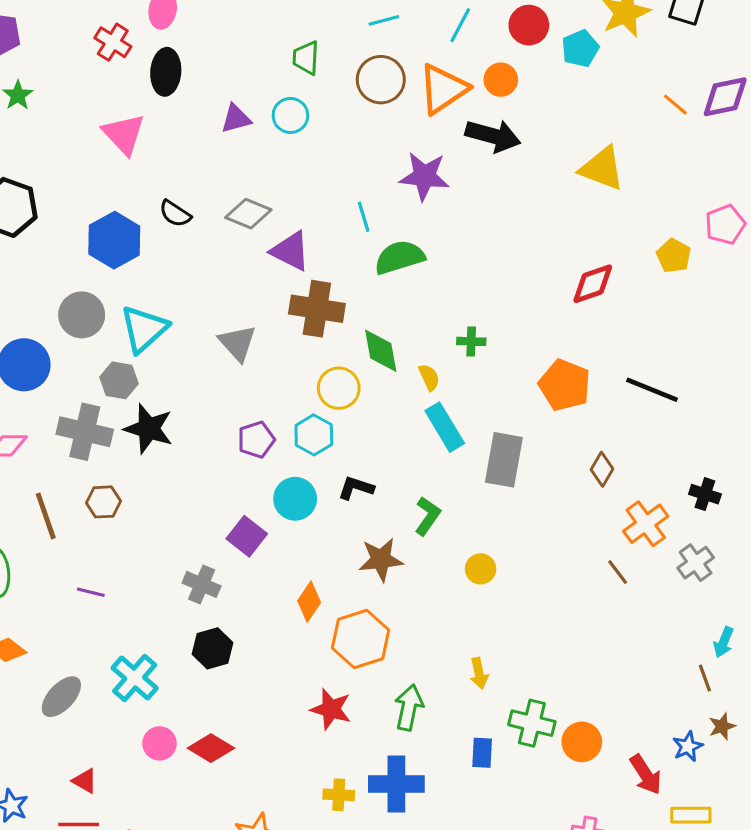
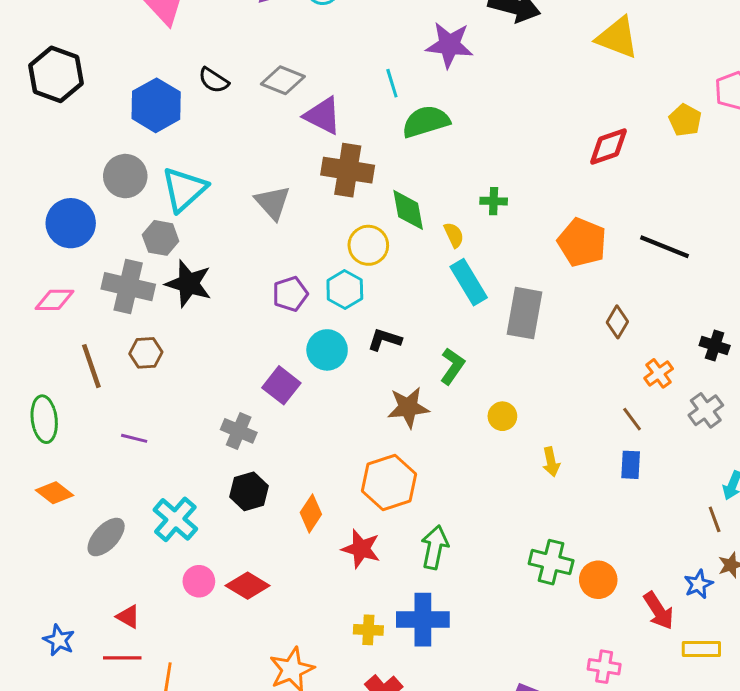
orange cross: (646, 524) -> (659, 373), size x0.7
orange diamond: (309, 602) -> (311, 513), moved
yellow arrow: (479, 673) -> (551, 462), moved
blue rectangle: (482, 753) -> (631, 465), moved

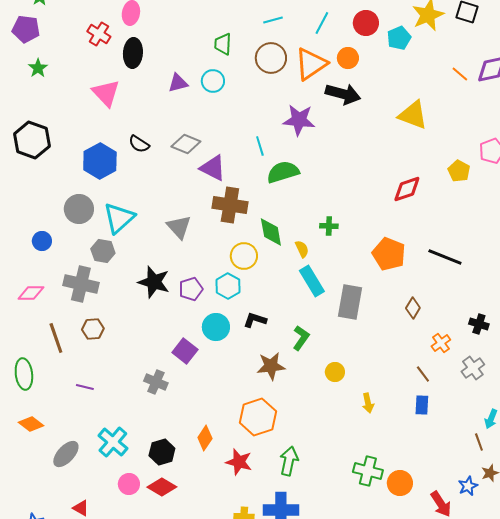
blue circle: (71, 223) -> (42, 241), size x0.6
black star: (189, 284) -> (154, 282), moved
black hexagon: (249, 491) -> (162, 452), moved

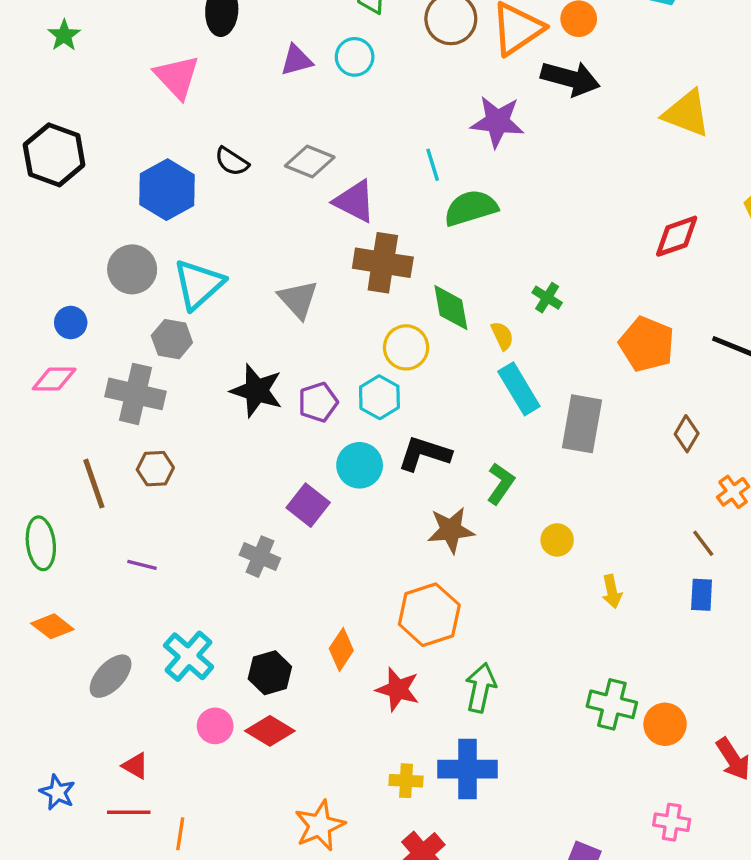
green cross: (329, 226) -> (547, 298), turned 30
pink diamond: (31, 293) -> (54, 379), moved
black L-shape: (255, 320) -> (424, 454), size x1.4

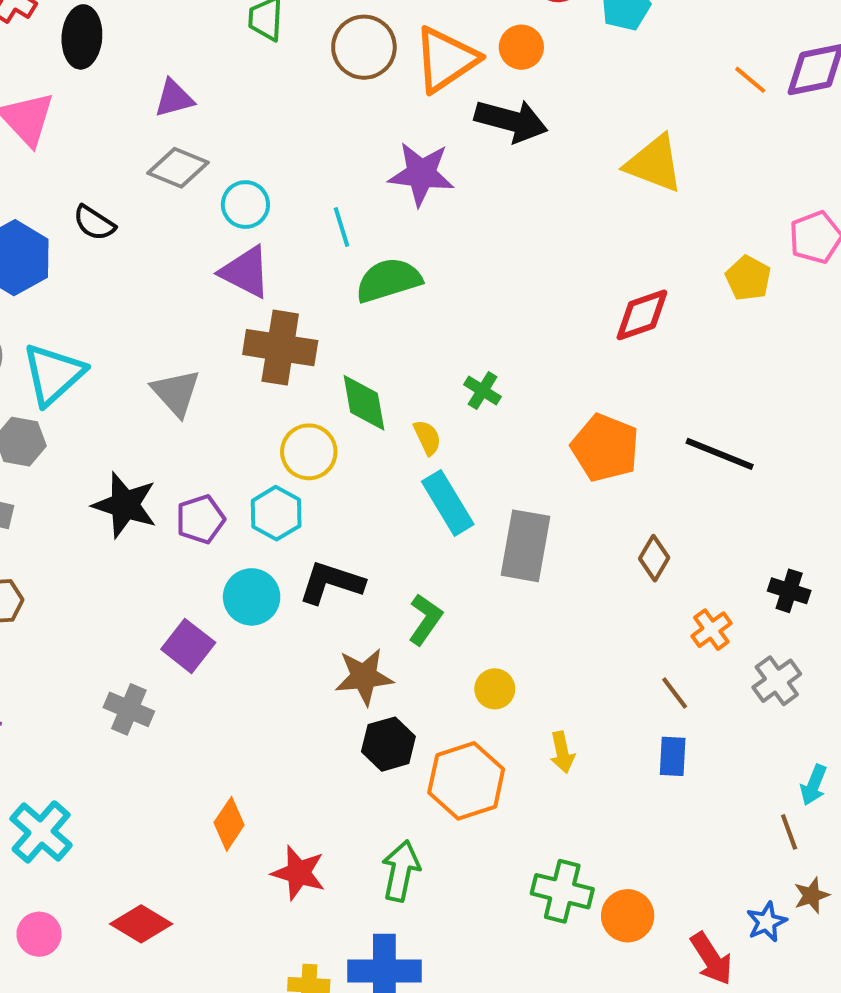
cyan circle: (355, 57) -> (245, 205), moved
gray diamond: (310, 161) -> (178, 168), moved
orange hexagon: (429, 615) -> (466, 781), moved
black hexagon: (270, 673) -> (388, 744), moved
pink circle: (215, 726) -> (39, 934), moved

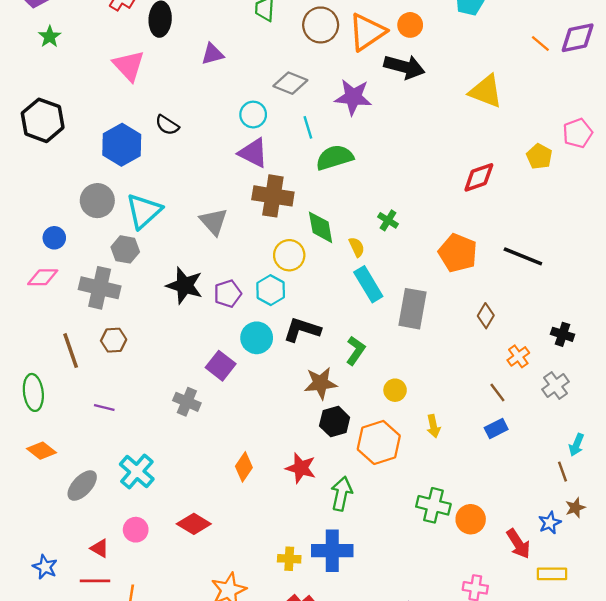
gray diamond: (178, 168) -> (290, 83), moved
blue rectangle: (673, 756) -> (496, 429), turned 60
red star: (299, 873) -> (301, 468), moved

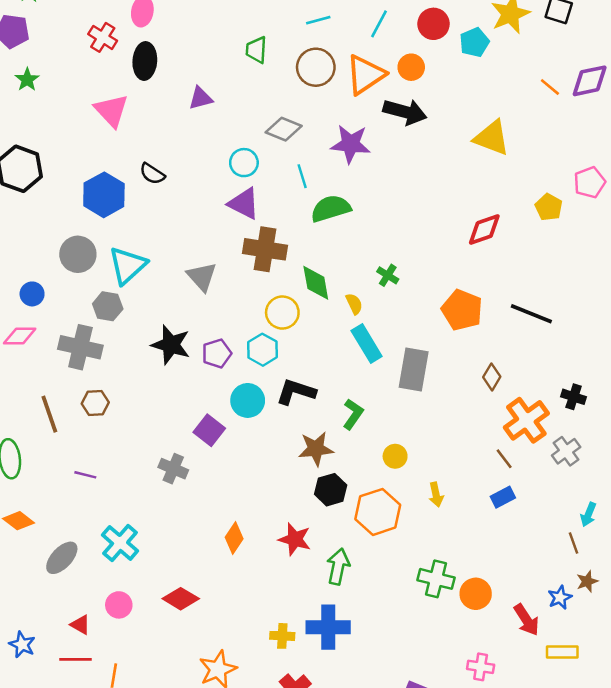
orange cross: (518, 356) -> (526, 420), size x1.8

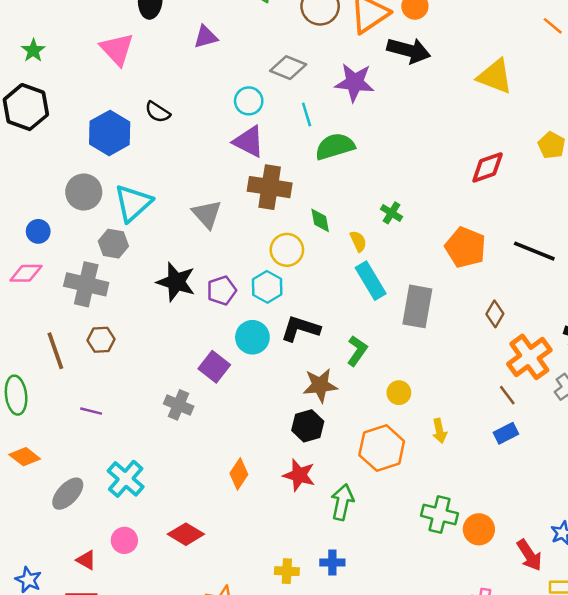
green star: (27, 80) -> (33, 50), moved
green diamond: (316, 283) -> (320, 220), size x0.7
black hexagon: (331, 490) -> (308, 426), moved
blue cross: (328, 627) -> (332, 563), size x0.6

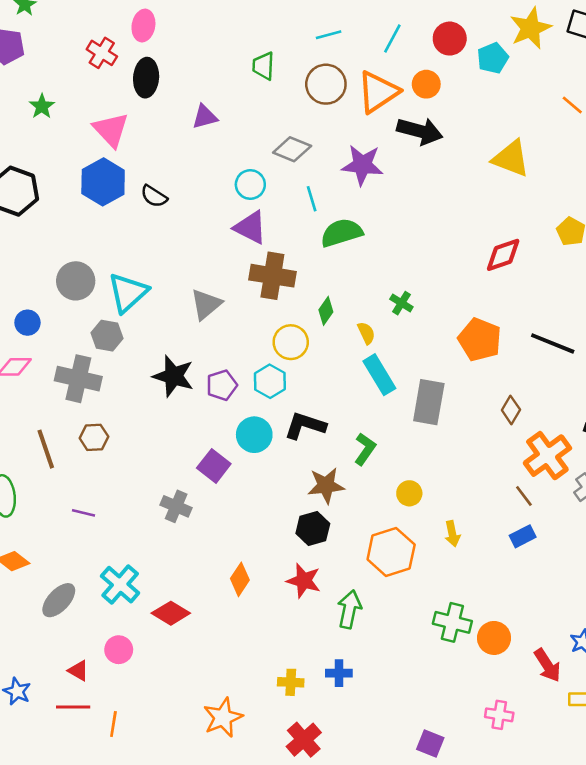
green star: (33, 50) -> (42, 106), moved
blue hexagon: (110, 133) -> (103, 182), moved
gray triangle: (207, 214) -> (206, 304), turned 32
green diamond: (320, 220) -> (326, 311), turned 45
red diamond: (186, 534) -> (171, 613), moved

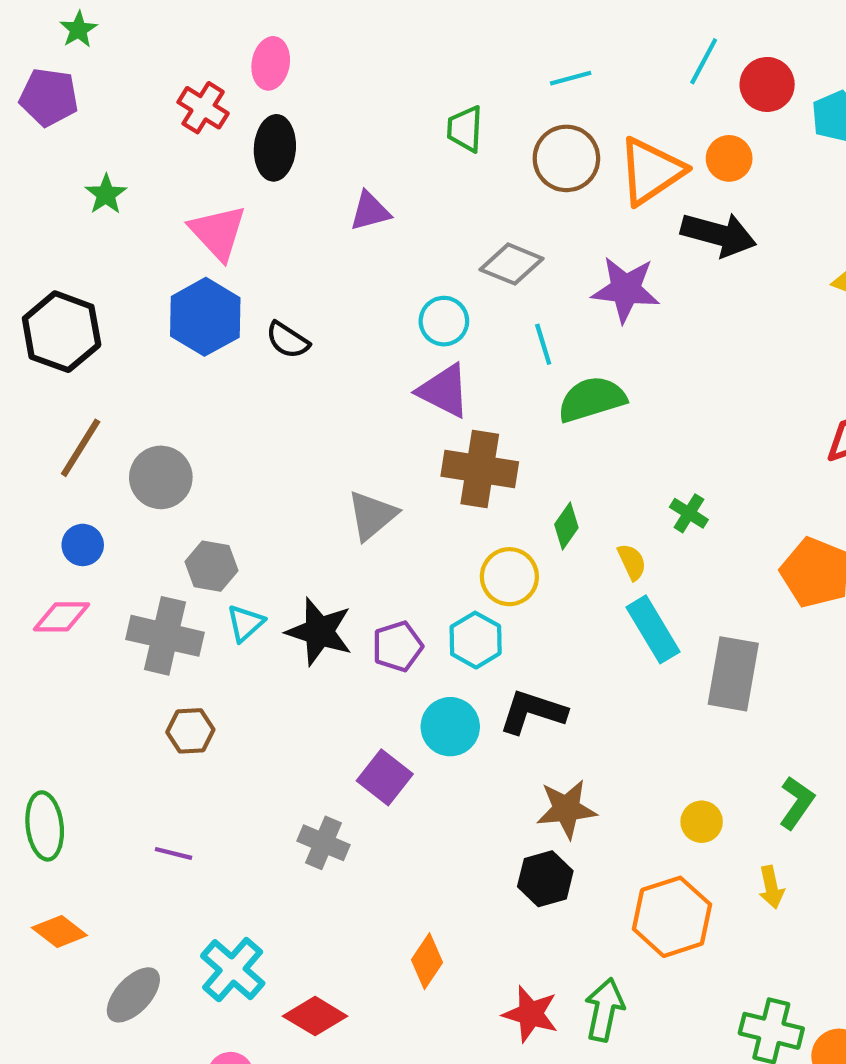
cyan line: (392, 39) -> (704, 61), moved
cyan triangle: (128, 293) -> (245, 623), moved, size x0.6
brown line: (46, 449) -> (81, 448), moved, turned 51
green L-shape: (365, 449) -> (797, 803), moved
red star: (304, 581) -> (531, 1014), moved

